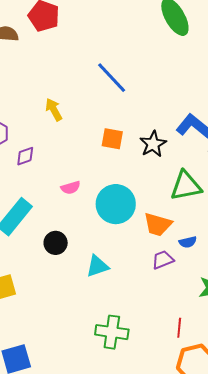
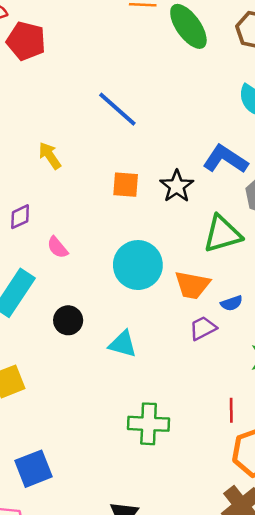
pink semicircle: (71, 188) -> (57, 247), moved, turned 72
cyan triangle: (97, 266) -> (123, 344), turned 40

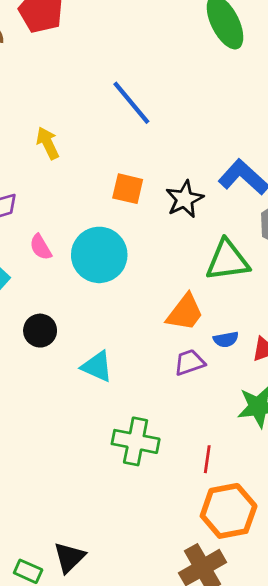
cyan circle: (138, 265) -> (99, 255), moved
orange trapezoid: (192, 285) -> (185, 312), turned -72
green cross: (149, 424) -> (136, 441), moved

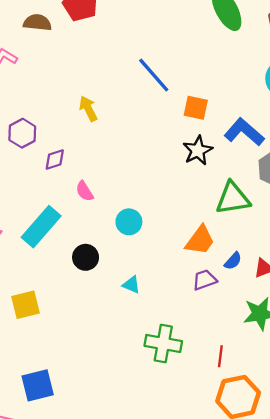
orange square: (128, 189) -> (196, 108), moved
cyan circle: (99, 255) -> (129, 222), moved, size x0.6
blue semicircle: (226, 339) -> (233, 261), turned -36
cyan triangle: (97, 366) -> (131, 285), size x0.7

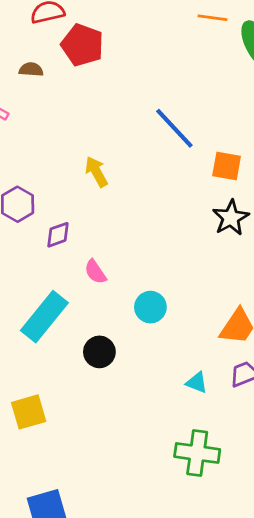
brown semicircle: (37, 23) -> (31, 70), size x0.7
cyan triangle: (131, 285) -> (197, 383), moved

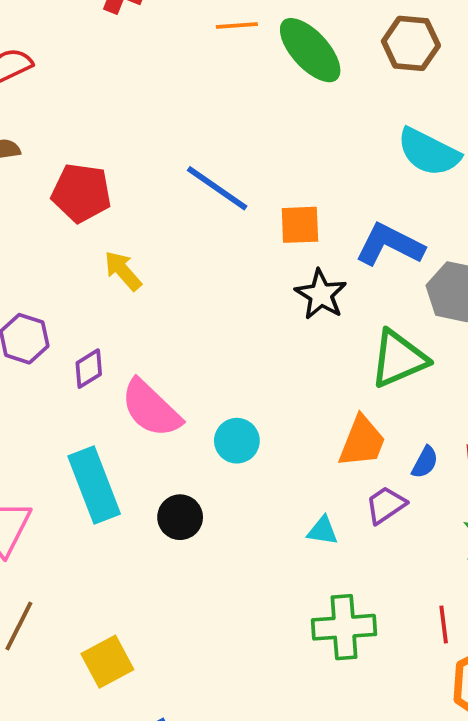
red pentagon: (82, 45) -> (81, 193), moved
pink semicircle: (95, 272) -> (151, 409), size x1.8
cyan rectangle: (44, 317) -> (94, 485), turned -48
yellow square: (29, 412) -> (107, 662), moved

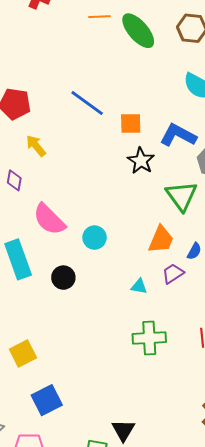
green triangle: (399, 359) -> (181, 196), turned -44
purple diamond: (89, 369) -> (14, 180), moved, turned -50

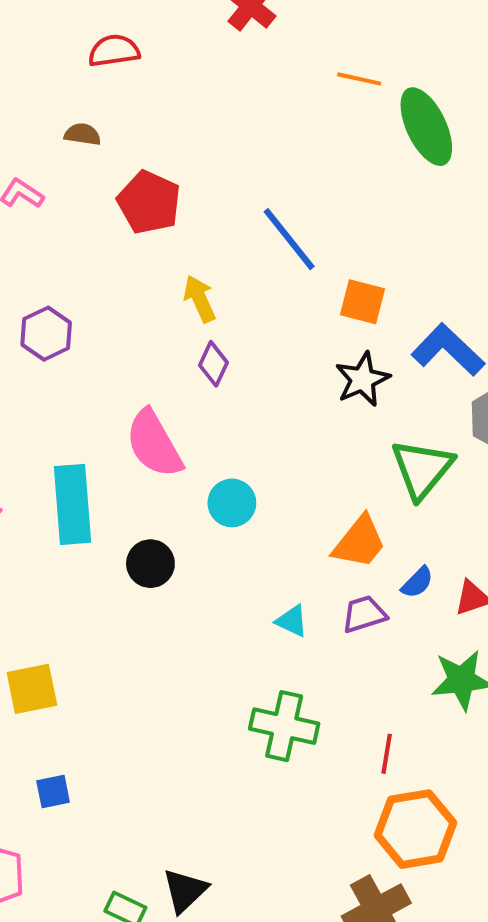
yellow arrow: (36, 146) -> (200, 299), moved
purple diamond: (14, 180) -> (213, 364), moved
blue square: (47, 400) -> (53, 792), size x0.6

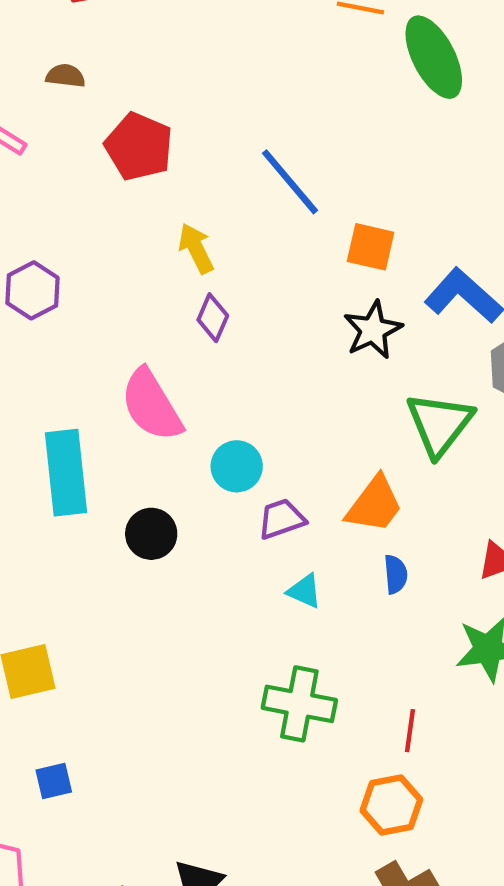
blue semicircle: (417, 582) -> (396, 574), moved, turned -48
purple trapezoid: (364, 614) -> (281, 519), moved
orange hexagon: (415, 829) -> (391, 805), moved, size x0.7

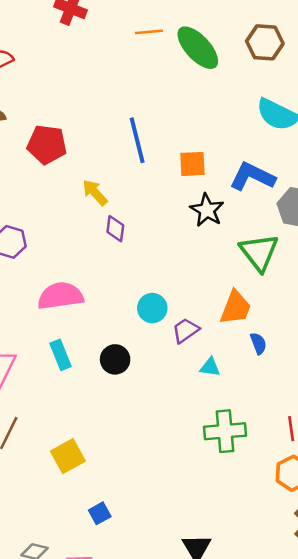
blue line: (290, 182) -> (137, 140), turned 42
pink semicircle: (151, 405) -> (60, 296), moved, turned 129
cyan rectangle: (66, 473) -> (60, 355), moved, size x0.6

